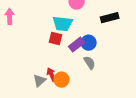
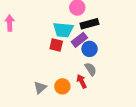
black rectangle: (110, 18) -> (89, 24), moved
purple rectangle: (77, 45) -> (79, 40), moved
red arrow: (51, 75) -> (82, 81), moved

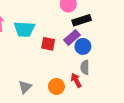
cyan trapezoid: (63, 30) -> (24, 29), moved
gray semicircle: (91, 69) -> (85, 67), turned -144
gray triangle: (40, 87) -> (25, 87), moved

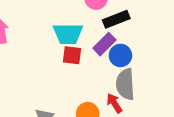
cyan trapezoid: (24, 29) -> (68, 34), moved
gray semicircle: (85, 67) -> (125, 84), size x1.5

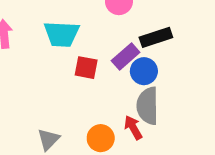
black rectangle: (116, 19) -> (156, 37), moved
cyan trapezoid: (68, 34) -> (62, 34), moved

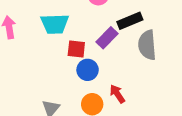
blue circle: (144, 71) -> (88, 70), moved
gray semicircle: (148, 106) -> (147, 45), moved

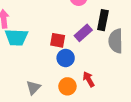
black rectangle: (130, 21) -> (103, 20), turned -60
cyan trapezoid: (55, 24) -> (16, 37), moved

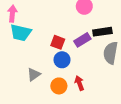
black rectangle: (103, 20) -> (102, 32), turned 60
gray triangle: (33, 87) -> (34, 74), moved

